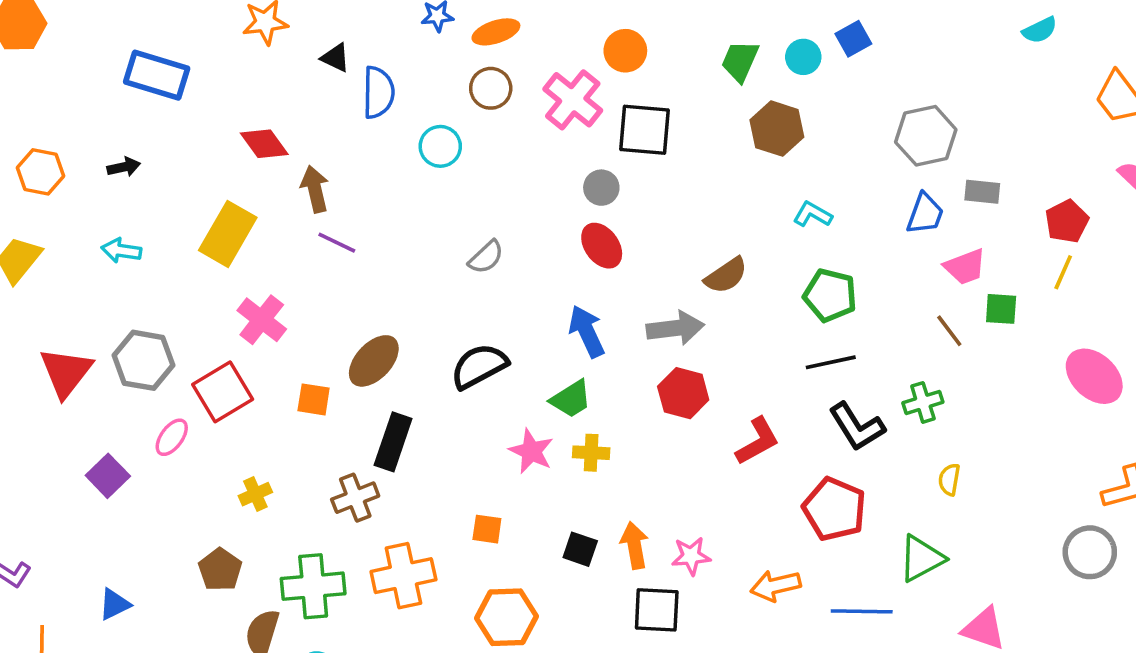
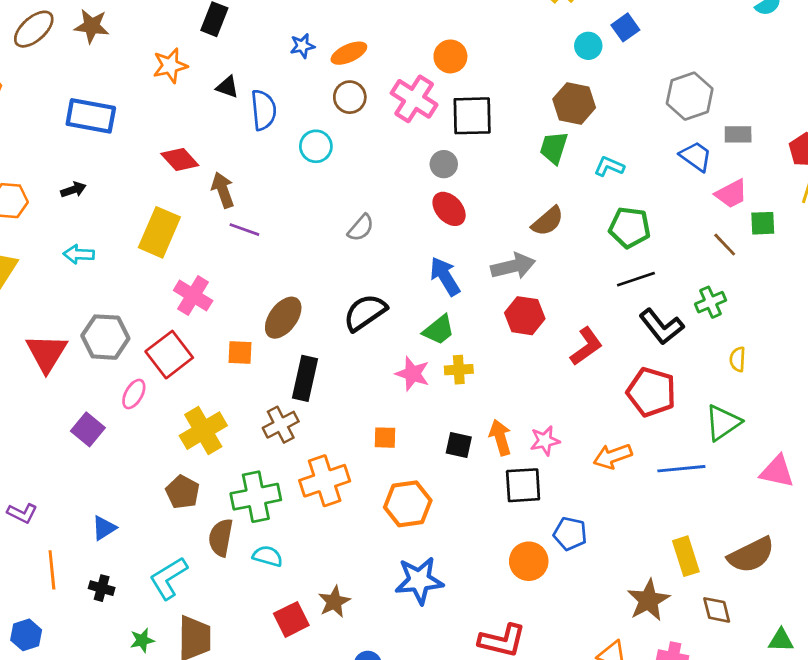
green trapezoid: (740, 61) -> (554, 148), moved
blue trapezoid: (925, 214) -> (696, 156), turned -68
yellow cross: (255, 494) -> (203, 431), size x1.8

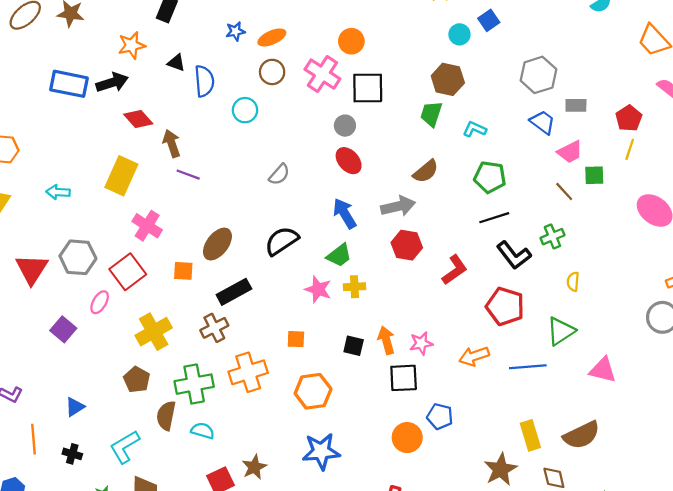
black arrow: (73, 190) -> (112, 82), moved, size x1.6
black rectangle: (305, 378) -> (234, 292), turned 48

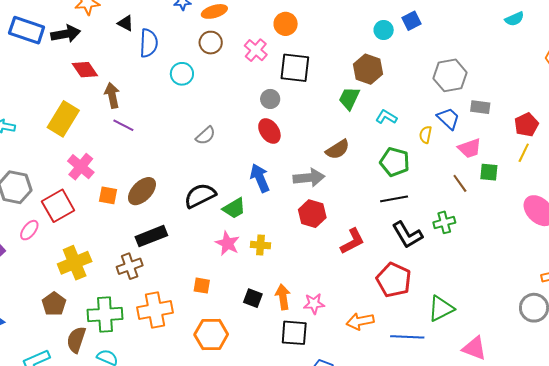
pink cross: (322, 74) -> (256, 50), size x0.7
green trapezoid: (339, 255) -> (234, 208), moved
orange square: (183, 271) -> (108, 195), moved
yellow semicircle: (573, 282) -> (425, 135), moved

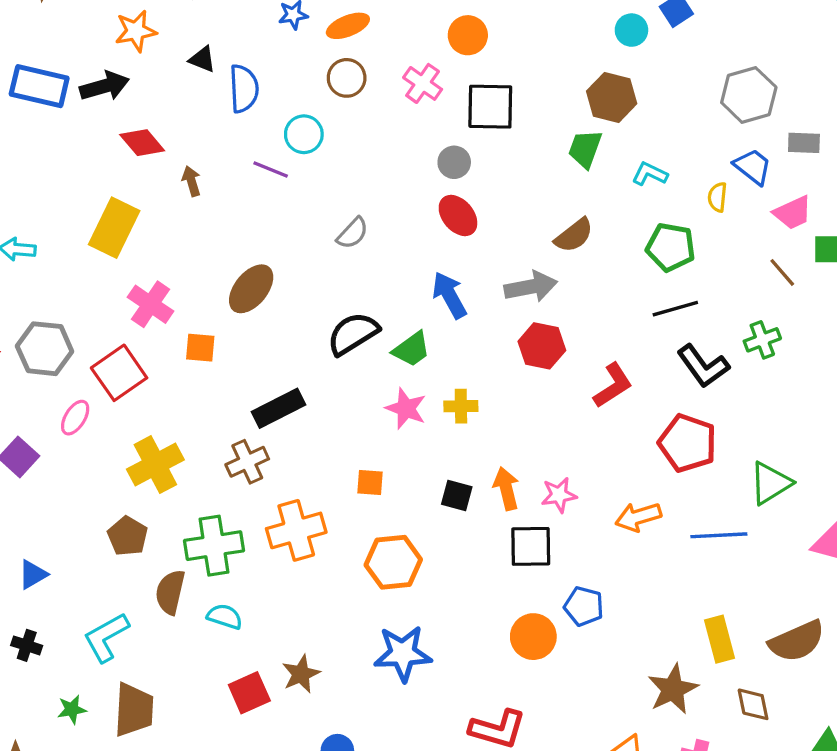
brown arrow: (112, 95) -> (191, 181), size x0.7
purple line: (123, 125) -> (271, 170), moved
brown ellipse: (142, 191) -> (251, 289), moved

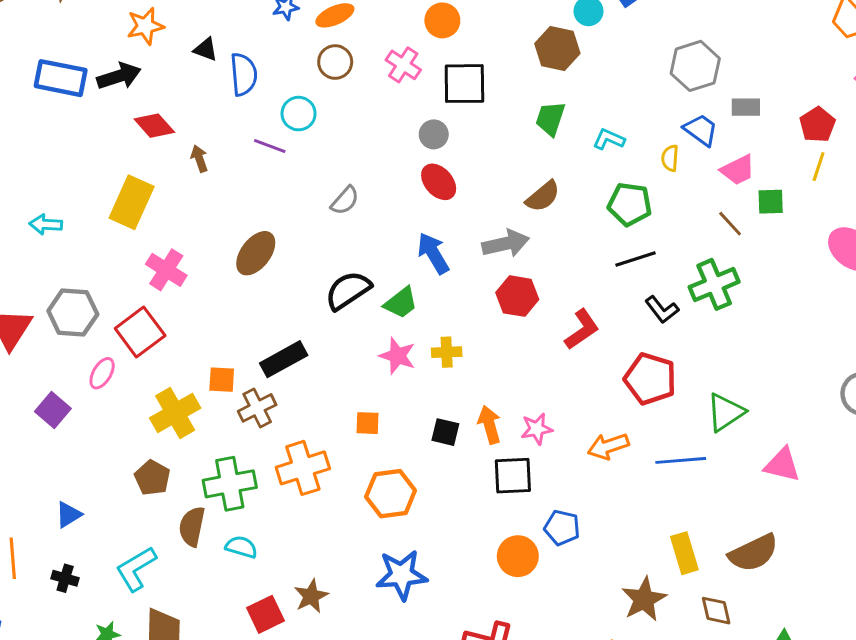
brown hexagon: (612, 97) -> (557, 48), moved
green cross: (762, 340) -> (714, 284), size x1.5
orange square: (200, 348) -> (222, 380), moved
black L-shape: (703, 366) -> (662, 310), size x0.7

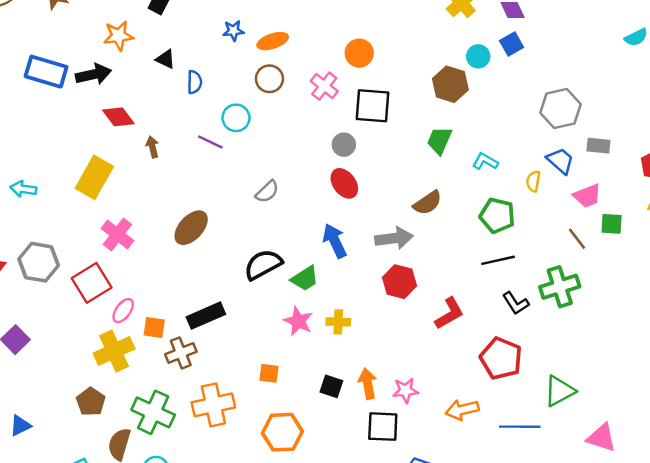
blue semicircle: (244, 74) -> (194, 82), size x0.7
pink ellipse: (102, 373) -> (123, 311), moved
green cross: (230, 484) -> (153, 412), turned 30

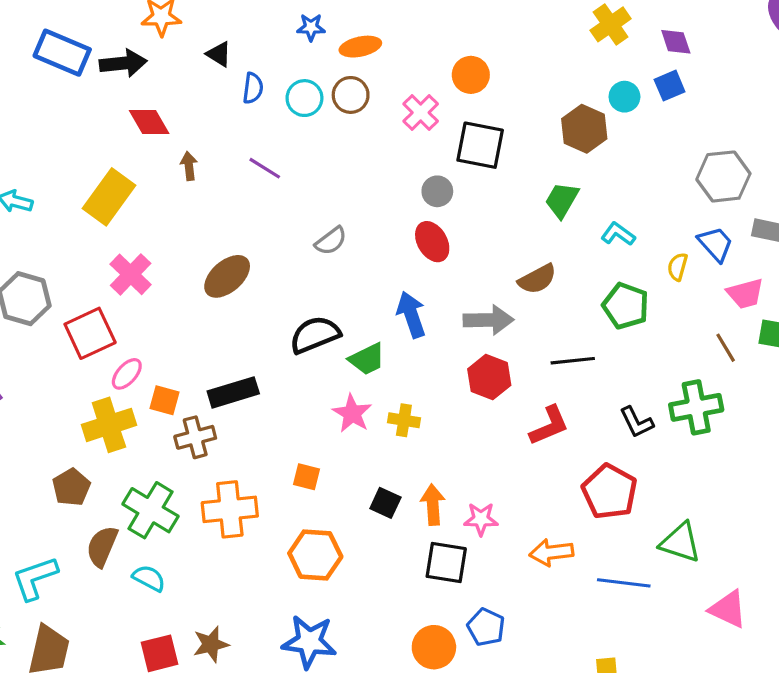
cyan circle: (236, 118) -> (304, 98), moved
black line: (498, 260) -> (573, 361), moved
green triangle: (559, 391) -> (680, 542), turned 40

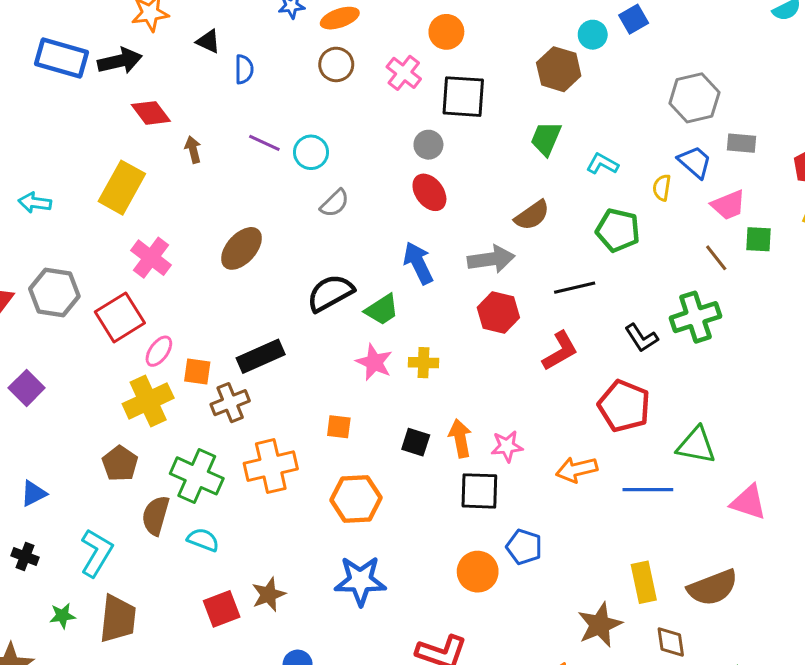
cyan circle: (304, 98) -> (311, 152), moved
cyan L-shape: (35, 578) -> (96, 553), turned 147

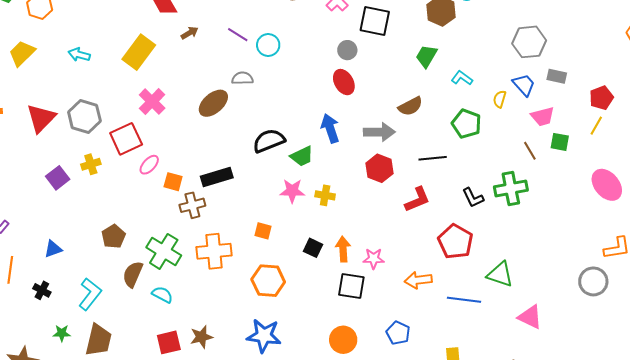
brown arrow: (193, 150) -> (190, 33), turned 66
gray semicircle: (335, 203) -> (242, 78), moved, turned -145
pink star: (374, 362) -> (292, 191), turned -30
yellow cross: (148, 401) -> (91, 164), moved, size x0.6
blue pentagon: (524, 547) -> (398, 333), moved

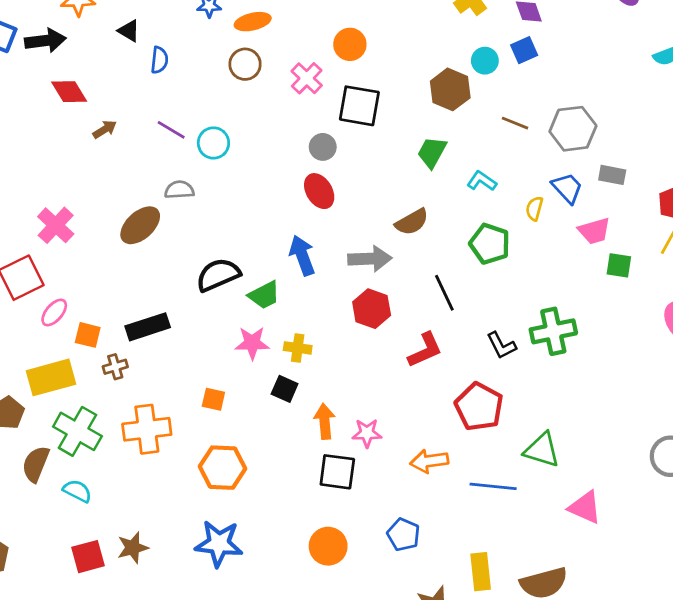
yellow rectangle: (139, 52) -> (51, 377), moved, turned 40
brown line: (530, 151) -> (515, 123), moved, turned -36
black line: (433, 158) -> (444, 293), turned 72
brown cross: (192, 205) -> (115, 367), size x0.7
black square: (313, 248) -> (285, 389), moved

